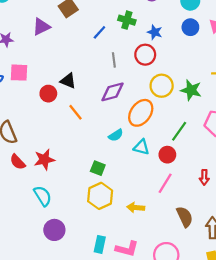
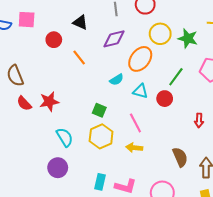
black triangle: (68, 81) -> (80, 22), moved
pink line: (165, 183) -> (135, 123), moved, turned -60
cyan semicircle: (43, 196) -> (65, 137), moved

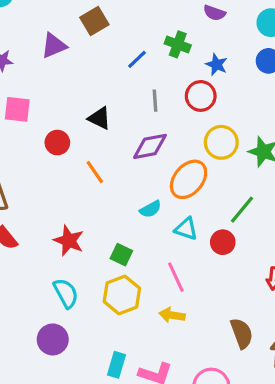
red star: (49, 102) -> (69, 241), moved, turned 30

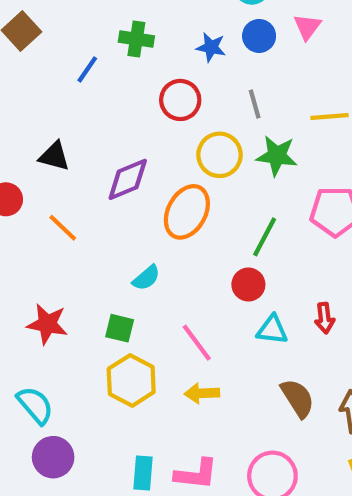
blue star: (217, 65) -> (211, 47), moved
gray line: (155, 101) -> (255, 104), moved
cyan semicircle: (150, 209) -> (146, 278), moved
cyan triangle: (186, 229) -> (272, 330), moved
cyan semicircle: (66, 293) -> (35, 405), moved

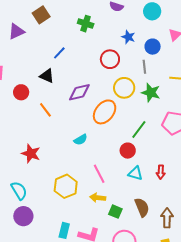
blue circle: (259, 36) -> (153, 47), moved
green cross: (136, 39) -> (86, 24), moved
blue line: (87, 69) -> (59, 53), moved
green square: (120, 328) -> (115, 212), moved

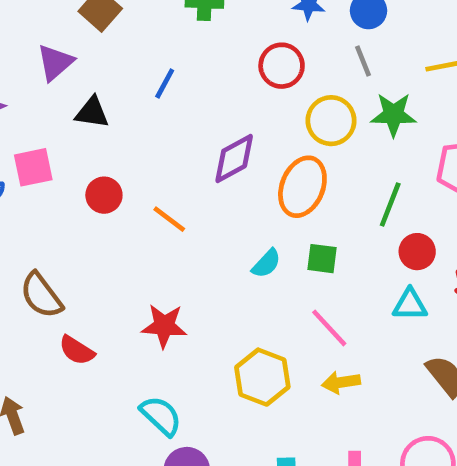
black triangle: (47, 76) -> (92, 112), moved
red circle: (128, 151) -> (417, 252), moved
green square: (115, 212) -> (322, 259), moved

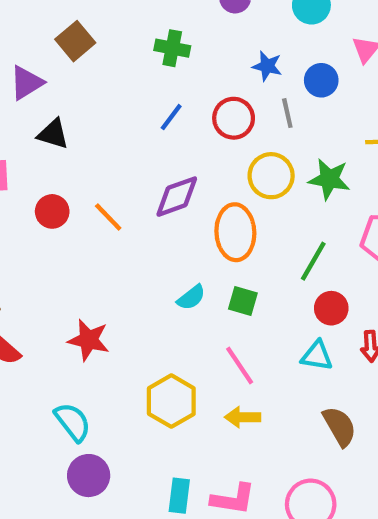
gray line: (363, 61) -> (287, 113), moved
blue line: (165, 83) -> (171, 117), moved
orange ellipse: (302, 187) -> (235, 232), turned -34
orange line: (169, 219) -> (108, 217), moved

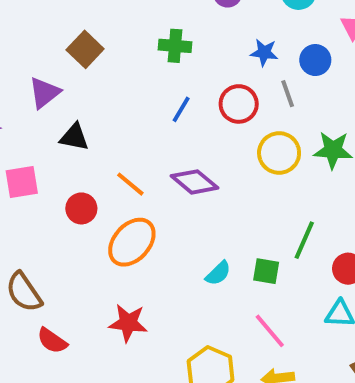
purple diamond: (177, 197) -> (194, 182), turned 66
orange line: (108, 217) -> (130, 184), moved
orange ellipse: (235, 232) -> (132, 242), moved, turned 51
green line: (313, 261) -> (304, 240), moved

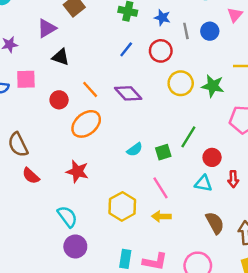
blue star: (264, 53) -> (162, 18), moved
gray line: (288, 94) -> (186, 31), moved
green square: (266, 271) -> (163, 152), turned -35

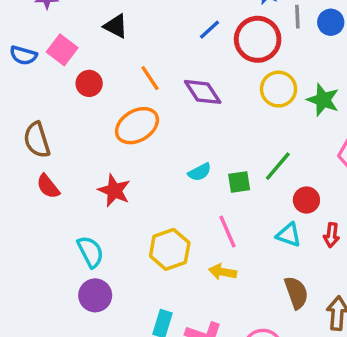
red circle: (161, 51) -> (258, 39), size x1.4
pink square: (26, 79) -> (62, 50), turned 30
red circle: (59, 100) -> (89, 83), moved

